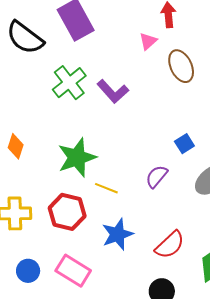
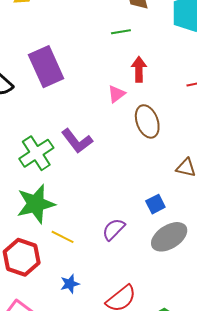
green cross: (69, 83) -> (36, 153), moved
blue square: (184, 144) -> (155, 204), moved
blue star: (117, 234) -> (70, 284), size x0.6

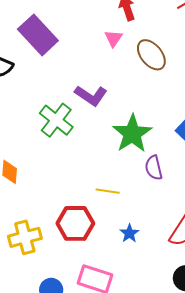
green star: (36, 204) -> (132, 134), moved
purple semicircle: (114, 229) -> (154, 168), turned -40

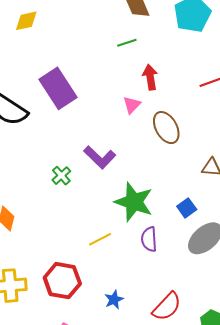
green cross: (56, 120) -> (61, 176), size x0.6
green star: (132, 134) -> (134, 202), turned -30
yellow line: (108, 191) -> (100, 239), moved, turned -45

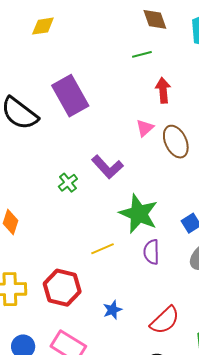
pink triangle: (132, 105) -> (145, 128), moved

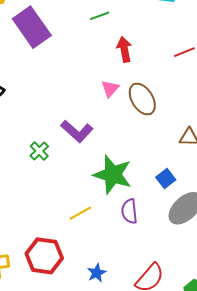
purple rectangle: (70, 96) -> (32, 27), moved

